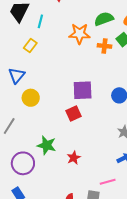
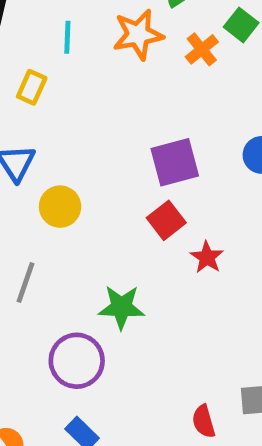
cyan line: (40, 21) -> (67, 37), moved
orange cross: (104, 46) -> (202, 49), turned -32
red star: (74, 158) -> (207, 257), moved

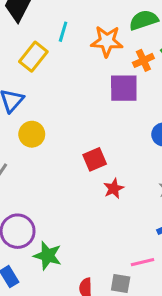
yellow rectangle: (32, 87) -> (33, 57), size x1.4
purple square: (175, 162) -> (124, 88), moved
green star: (121, 307) -> (48, 256), moved

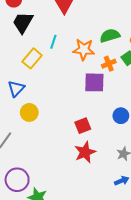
red square: (95, 159) -> (83, 126), moved
red star: (114, 188) -> (85, 152), size x1.5

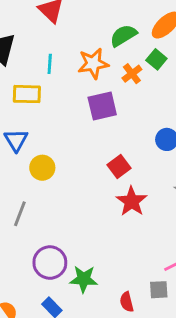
yellow rectangle: (32, 58) -> (27, 94), turned 66
purple square: (94, 82) -> (102, 106), moved

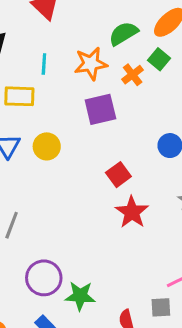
yellow circle: (42, 168) -> (47, 146), moved

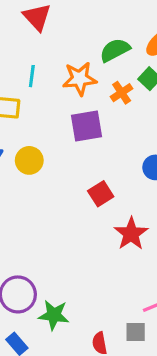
red star: (132, 212) -> (131, 234), moved

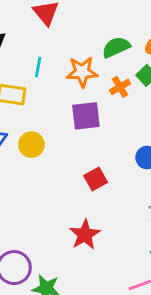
red star: (131, 234) -> (85, 235), moved

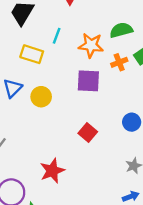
red square: (96, 179) -> (88, 132), turned -30
red star: (85, 235) -> (52, 171), moved

